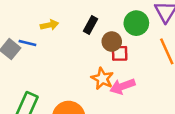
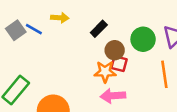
orange star: (102, 79) -> (105, 72), moved, turned 30

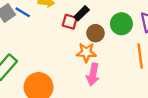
red square: (119, 64) -> (70, 22), moved
pink arrow: (113, 96) -> (93, 74), turned -75

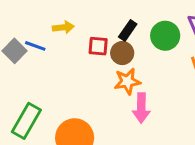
black rectangle: (82, 13) -> (128, 31), moved
brown circle: (95, 33) -> (122, 53), moved

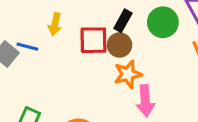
yellow arrow: (63, 27) -> (55, 24), turned 114
red square: (98, 46) -> (93, 40), size x1.4

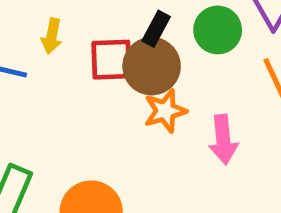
brown circle: (119, 45) -> (152, 66), size x1.5
pink arrow: (145, 101) -> (223, 140), moved

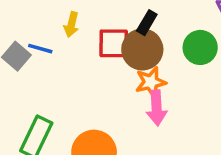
green circle: (218, 30) -> (200, 47), moved
pink arrow: (223, 140) -> (157, 108), moved

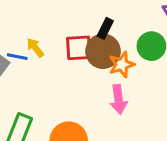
yellow arrow: (71, 24) -> (35, 48), moved, turned 132
orange star: (151, 82) -> (122, 65), moved

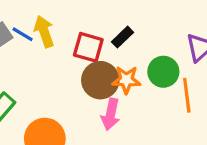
yellow arrow: (35, 48) -> (44, 31), size x1.4
brown circle: (103, 51) -> (100, 80), moved

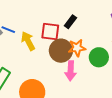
yellow arrow: (44, 31) -> (28, 41), moved
green circle: (163, 72) -> (99, 57), moved

